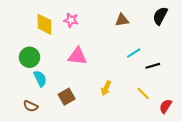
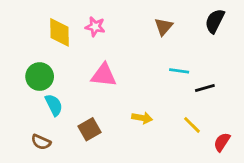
brown triangle: (122, 20) -> (164, 27), turned -40
cyan line: (134, 53) -> (179, 71), turned 40
yellow arrow: (106, 88) -> (142, 118), turned -104

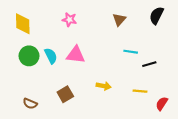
yellow diamond: (60, 32) -> (23, 24), moved
cyan semicircle: (54, 105) -> (51, 56), moved
yellow line: (192, 125) -> (140, 91), turned -40

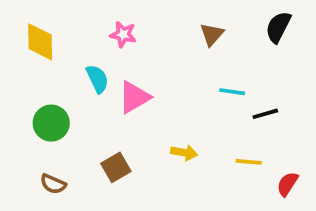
pink triangle: (76, 55) -> (134, 97), turned -36
green circle: (29, 56) -> (51, 123), moved
cyan semicircle: (51, 56) -> (97, 79), moved

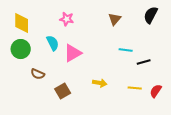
green circle: (51, 123) -> (21, 49), moved
brown semicircle: (53, 184) -> (38, 74), moved
red semicircle: (287, 184) -> (156, 91), moved

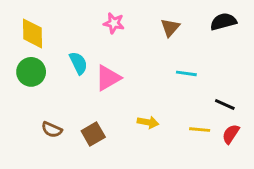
black semicircle: (151, 15) -> (223, 22), turned 48
pink star: (67, 19) -> (114, 23), moved
black line: (144, 62) -> (225, 104), moved, turned 40
brown semicircle: (38, 74) -> (52, 130), moved

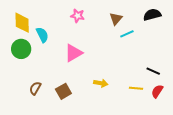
cyan semicircle: (78, 63) -> (42, 35), moved
cyan line: (186, 73) -> (127, 34), moved, turned -32
brown semicircle: (52, 130) -> (35, 88), turned 96

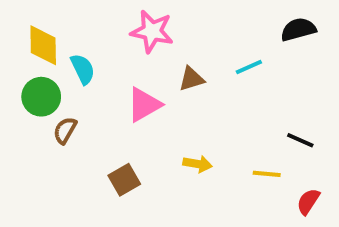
pink star: (78, 16) -> (152, 31), size x1.5
brown triangle: (116, 19) -> (192, 79), moved, turned 32
brown semicircle: (35, 88) -> (65, 130), moved
red semicircle: (157, 91) -> (308, 202), moved

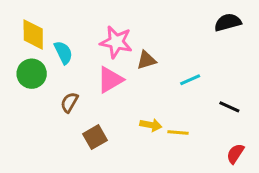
pink star: (152, 31) -> (116, 42), moved
cyan line: (249, 67) -> (190, 80), moved
brown semicircle: (65, 130) -> (69, 102), moved
yellow line: (267, 174) -> (178, 133), moved

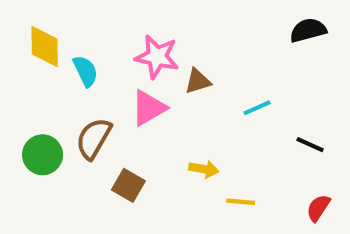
green circle: (32, 74) -> (43, 155), moved
brown semicircle: (69, 102) -> (94, 138), size x1.5
yellow line: (178, 133) -> (241, 202), moved
brown square: (95, 137) -> (128, 185), turned -30

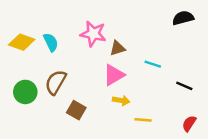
yellow diamond: (45, 47) -> (22, 42), moved, turned -70
pink triangle: (149, 108) -> (114, 75), moved
cyan line: (257, 108) -> (153, 64), turned 42

